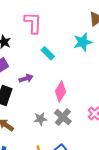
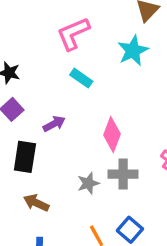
pink L-shape: (33, 23) -> (73, 34), moved, turned -105
gray cross: (63, 117) -> (123, 174), turned -30

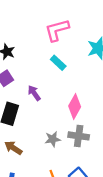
purple arrow: (54, 124) -> (34, 93), turned -105

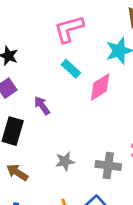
pink diamond: (75, 106) -> (100, 87), moved, turned 30
gray cross: (79, 136) -> (108, 165), moved

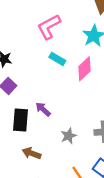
purple arrow: (42, 106) -> (43, 109), moved

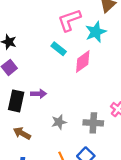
pink L-shape: (49, 27) -> (69, 20), moved
purple arrow: (43, 109) -> (39, 94), turned 128

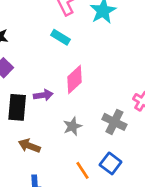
pink diamond: (83, 62) -> (74, 80), moved
gray cross: (93, 123) -> (114, 122), turned 30

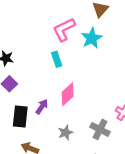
cyan rectangle: (61, 37) -> (57, 59), turned 40
purple arrow: (43, 95) -> (42, 107), turned -48

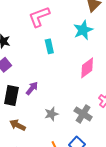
pink L-shape: (64, 29) -> (39, 17), moved
pink diamond: (68, 94) -> (87, 68), moved

